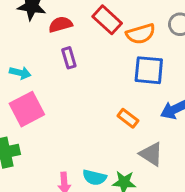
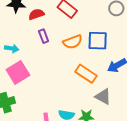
orange semicircle: (141, 34) -> (73, 42), moved
orange rectangle: (128, 118) -> (86, 74), size x1.5

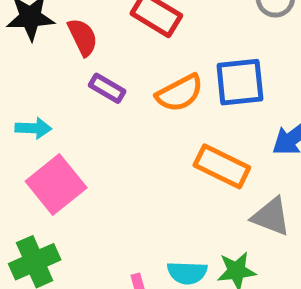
red semicircle: (36, 14) -> (83, 37), turned 91
purple rectangle: (44, 36) -> (107, 88), turned -32

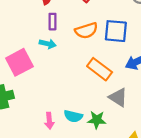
purple rectangle: (107, 88) -> (52, 22), turned 49
cyan arrow: (33, 128) -> (48, 44), moved

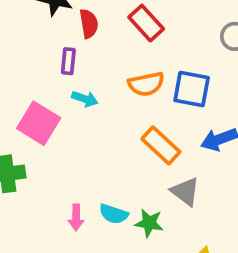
purple rectangle: (52, 22) -> (68, 61), moved
pink square: (19, 62) -> (39, 123), turned -36

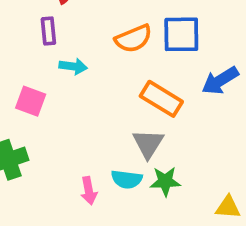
pink square: (39, 123) -> (31, 101), size x0.7
gray triangle: (185, 192) -> (148, 144), moved, turned 36

